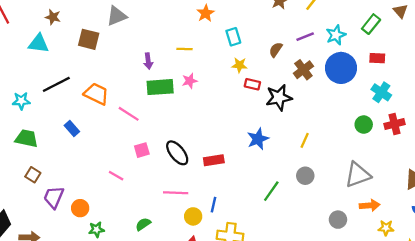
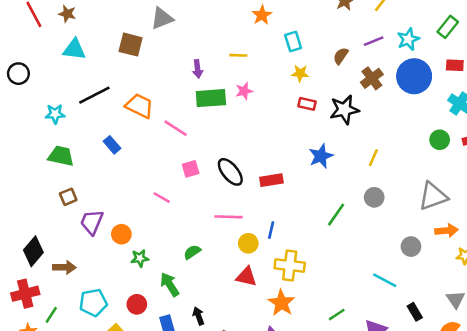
brown star: (53, 17) -> (67, 14), moved
red rectangle: (252, 84) -> (307, 104), moved
brown square: (33, 175) -> (68, 197), turned 35

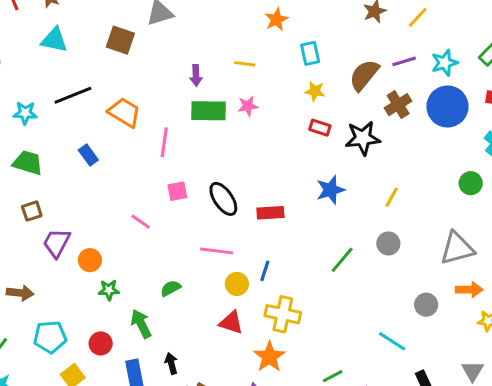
brown semicircle: (341, 56) -> (364, 75), size x1.6
pink line: (176, 128) -> (164, 142), turned 60

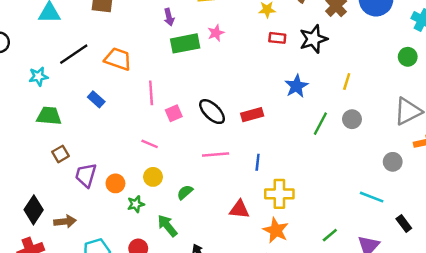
pink line: (164, 142) -> (151, 93), moved
green line: (342, 260) -> (320, 124), moved
yellow circle: (237, 284) -> (153, 177), moved

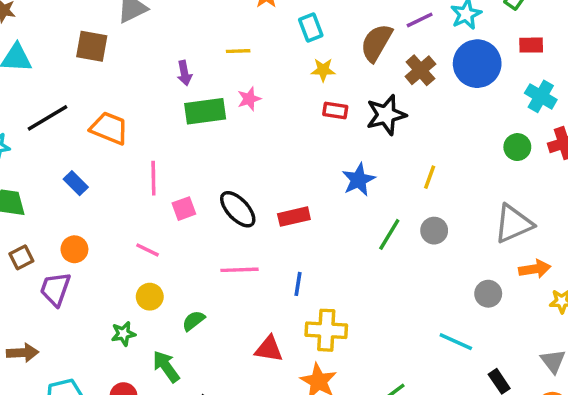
orange circle: (115, 183) -> (74, 249), moved

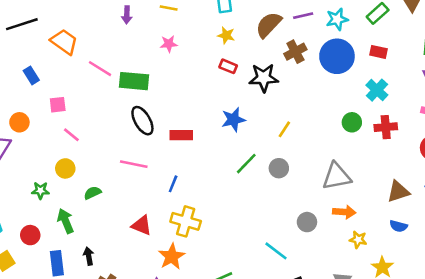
green rectangle: (205, 111) -> (134, 81), moved
pink line: (153, 178) -> (100, 69), moved, turned -70
pink square: (184, 209) -> (58, 105), moved

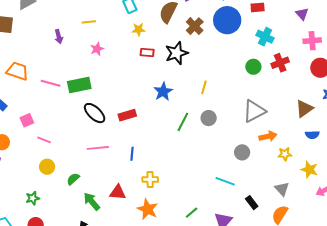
green star: (40, 190) -> (33, 198), moved
green arrow: (66, 221) -> (92, 201), moved
yellow cross: (186, 221) -> (150, 179), size x0.7

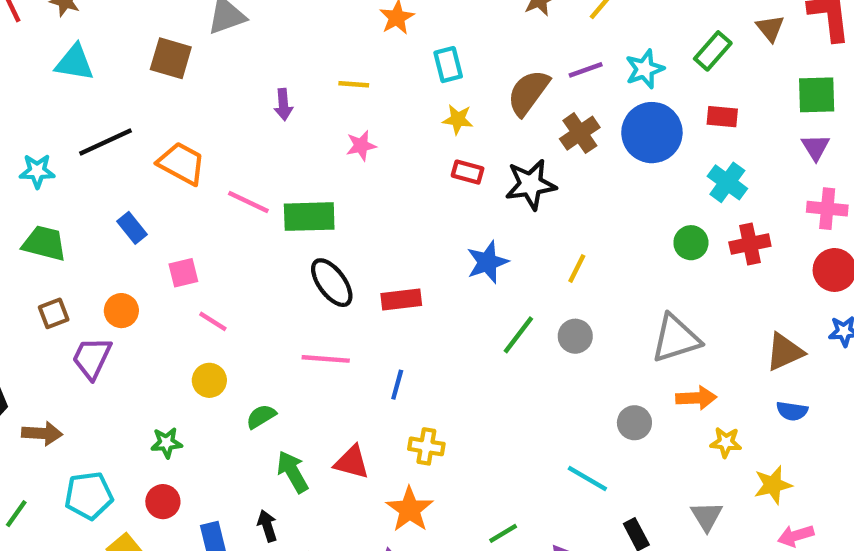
yellow star: (309, 170) -> (773, 485), turned 30

